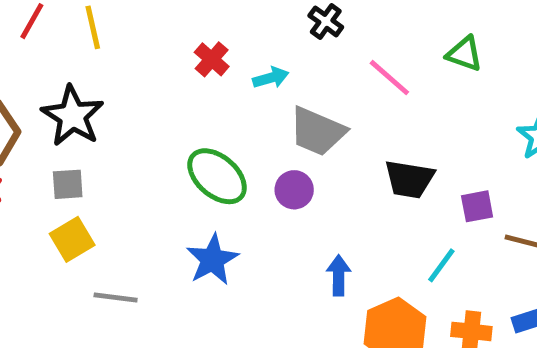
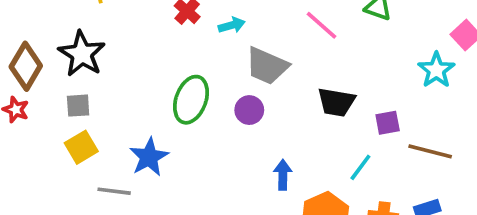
green ellipse: (217, 176) -> (191, 100), turned 69
blue star: (212, 260) -> (149, 157), moved

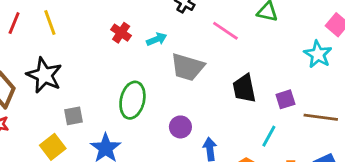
black trapezoid: (336, 102) -> (244, 88), turned 76
gray square: (78, 106) -> (73, 116), moved
purple circle: (249, 110) -> (180, 127), moved

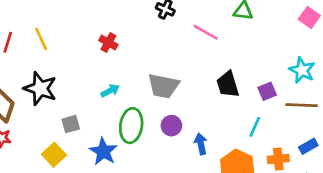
cyan arrow: (157, 39) -> (110, 91), moved
cyan star: (318, 54) -> (302, 70), moved
gray trapezoid: (187, 67) -> (163, 86), moved
green ellipse: (132, 100) -> (131, 126), moved

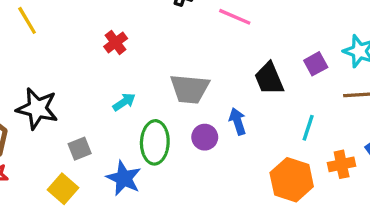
yellow line: (41, 39) -> (27, 20), moved
red cross: (108, 42) -> (116, 42), turned 30
purple square: (267, 91) -> (316, 64), moved
blue arrow: (201, 144) -> (238, 121), moved

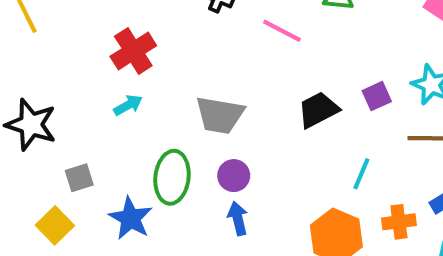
red cross: (116, 42) -> (133, 51), size x1.5
black trapezoid: (269, 79) -> (318, 110), turned 81
cyan arrow: (124, 102) -> (128, 105), moved
blue arrow: (238, 121) -> (238, 218), moved

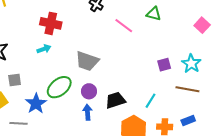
red cross: (133, 51) -> (51, 23), turned 35
black trapezoid: (318, 110) -> (115, 100), moved
green ellipse: (172, 177) -> (59, 87), turned 35

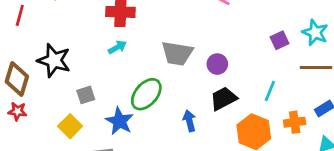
purple circle: (89, 91) -> (217, 64), moved

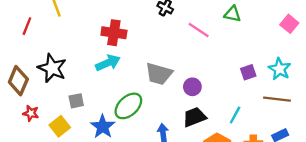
cyan arrow: (117, 47) -> (108, 63), size x1.5
red star: (17, 111) -> (31, 113), moved

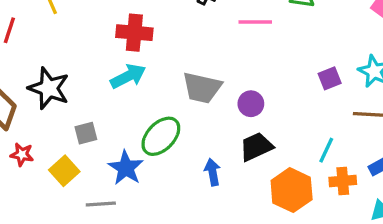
pink line: (199, 30) -> (255, 22), turned -30
cyan line: (235, 115) -> (326, 150), moved

